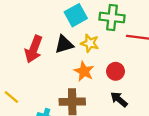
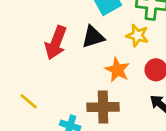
yellow star: (90, 43) -> (137, 35), moved

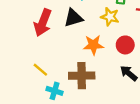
orange star: (117, 70) -> (93, 45), turned -30
yellow line: (29, 101) -> (40, 70), moved

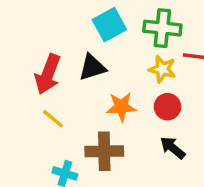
yellow star: (110, 17) -> (162, 69), moved
yellow line: (40, 70) -> (53, 119), moved

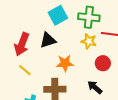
red circle: (168, 107) -> (103, 63), moved

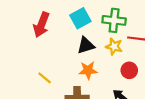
black triangle: (48, 40) -> (86, 45), moved
red arrow: (22, 44) -> (41, 25), moved

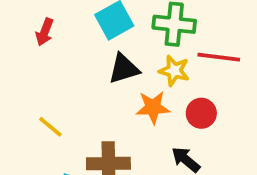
red arrow: (41, 25) -> (45, 32), size x0.6
orange star: (88, 70) -> (153, 107), moved

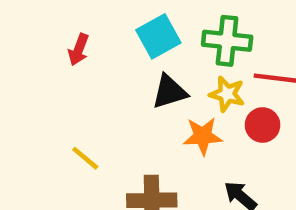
red circle: (201, 113) -> (263, 125), moved

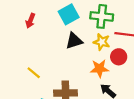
orange star: (203, 136) -> (100, 68), moved

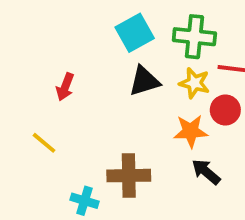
red arrow: (30, 21) -> (65, 87), moved
yellow line: (34, 73) -> (44, 143), moved

